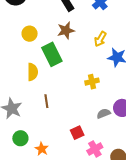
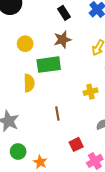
green rectangle: (52, 54) -> (49, 65), turned -70
brown line: (46, 101) -> (57, 114), moved

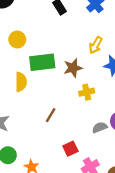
brown star: (62, 40) -> (73, 68), moved
brown line: (57, 114) -> (51, 115), turned 40

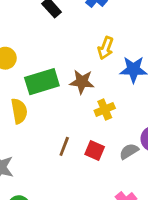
brown star: (73, 68) -> (82, 82), turned 30
red square: (70, 149) -> (95, 150), moved, turned -32

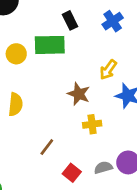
green rectangle: (42, 82) -> (50, 45), moved
red square: (95, 150) -> (72, 173), moved

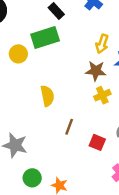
brown star: (79, 94) -> (96, 71), moved
yellow semicircle: (16, 104) -> (47, 96), moved

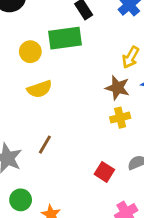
yellow semicircle: (47, 96) -> (40, 89), moved, turned 72
brown line: (69, 127) -> (45, 145), moved

